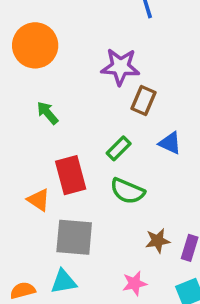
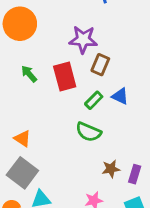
green rectangle: (119, 148) -> (94, 100), moved
red rectangle: (71, 175) -> (65, 76), moved
gray square: (74, 237) -> (22, 173), moved, turned 32

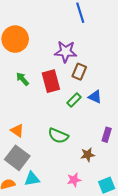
green semicircle: (88, 132) -> (58, 136), moved
purple rectangle: (135, 174) -> (107, 135), moved

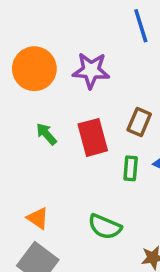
purple star: (66, 52) -> (91, 70), moved
green rectangle: (74, 100) -> (131, 168), turned -40

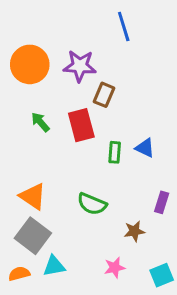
brown rectangle: (139, 122) -> (104, 95), moved
orange triangle: (38, 218) -> (33, 196), size x1.4

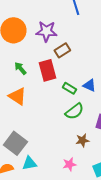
brown rectangle: (104, 95) -> (62, 50), turned 35
green rectangle: (115, 152) -> (69, 88), turned -64
orange triangle: (33, 196) -> (17, 96), moved
green semicircle: (92, 204) -> (74, 111), moved, turned -60

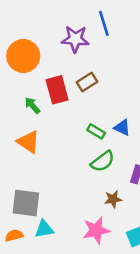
purple star: (46, 31) -> (75, 39), moved
red rectangle: (47, 70) -> (57, 90), moved
gray square: (15, 143) -> (26, 203), turned -30
pink star: (69, 164) -> (96, 230), size x1.5

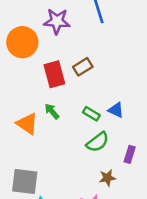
purple star: (75, 39) -> (57, 21), moved
green arrow: (32, 105) -> (52, 111), moved

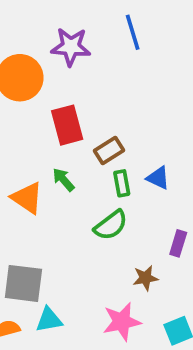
brown rectangle: (83, 67) -> (109, 151), moved
green rectangle: (91, 114) -> (122, 183), turned 49
green semicircle: (98, 142) -> (111, 225), moved

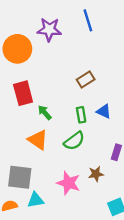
red rectangle: (67, 125) -> (23, 93), moved
brown rectangle: (109, 151) -> (86, 80), moved
orange triangle: (27, 198) -> (38, 140), moved
pink star: (122, 322) -> (69, 183), moved, turned 30

